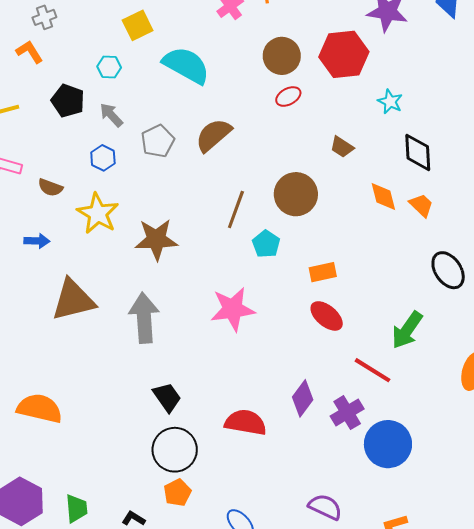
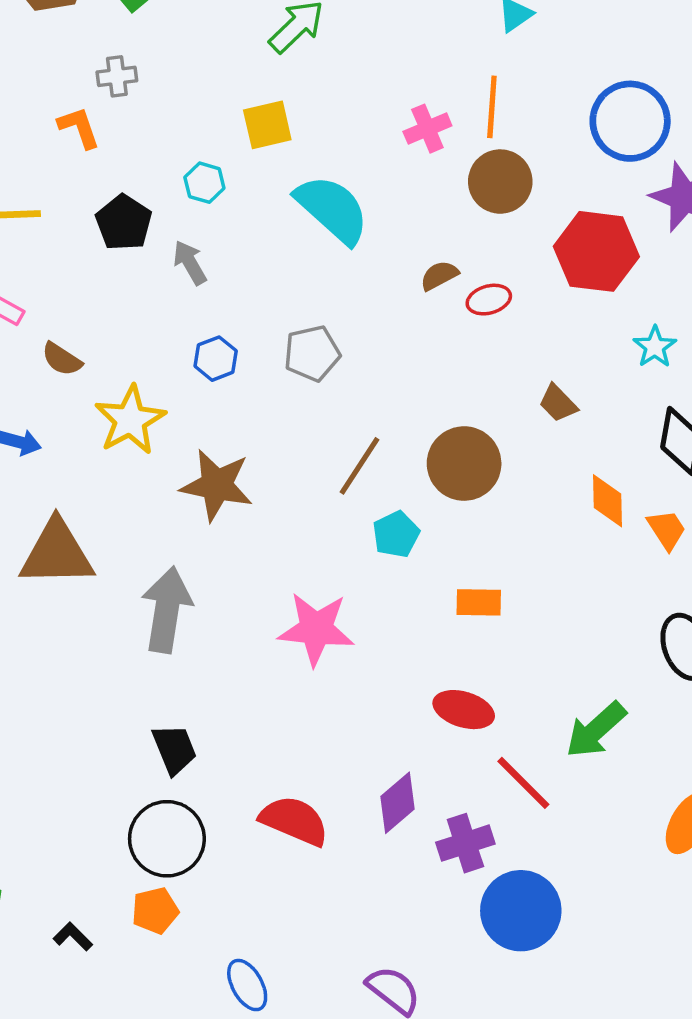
brown circle: (282, 56) -> (500, 182), moved
brown semicircle: (213, 135) -> (439, 275), moved, size x0.6
gray pentagon: (158, 141) -> (312, 353), moved
blue hexagon: (103, 158) -> (216, 359), moved
red ellipse: (327, 316) -> (464, 710), moved, turned -36

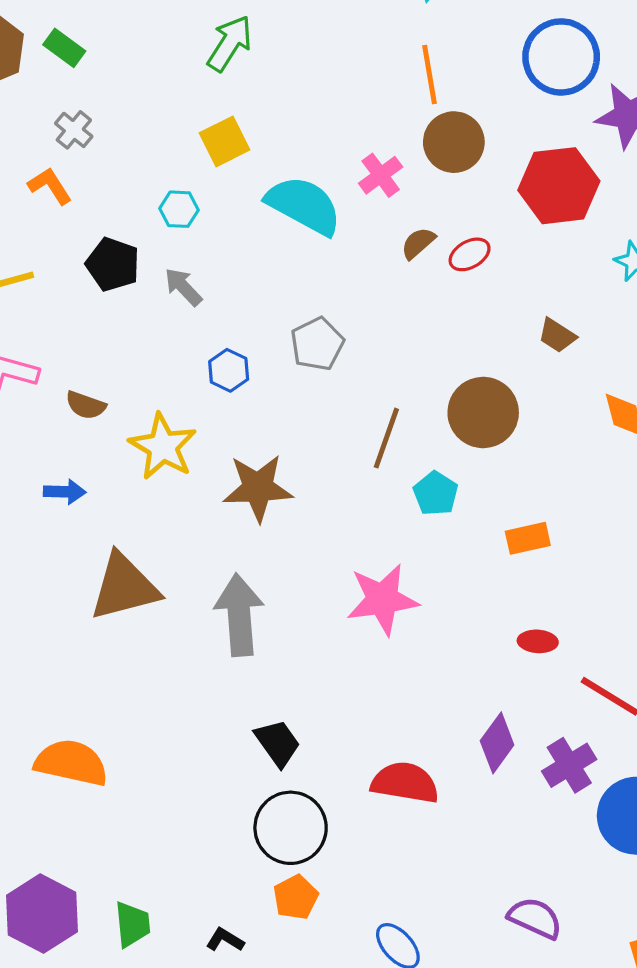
gray cross: (117, 76) -> (74, 130), turned -30
pink cross: (427, 129) -> (381, 175), moved
red ellipse: (464, 710) -> (538, 641), size x0.7

